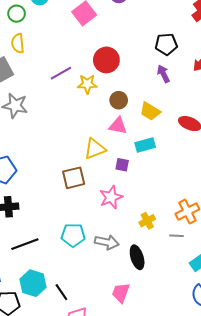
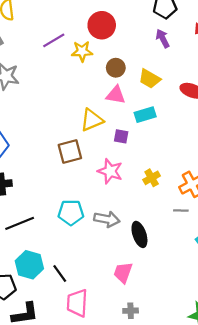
pink star: (111, 197) -> (110, 171), turned -30
yellow cross: (147, 221) -> (152, 178), moved

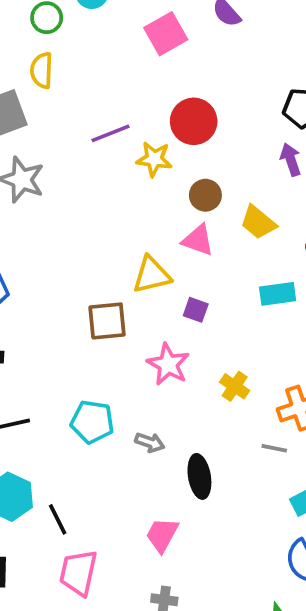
cyan rectangle: (145, 115) -> (278, 294), moved
yellow cross: (152, 178) -> (235, 386), turned -35
gray arrow: (107, 219) -> (150, 442), size x0.7

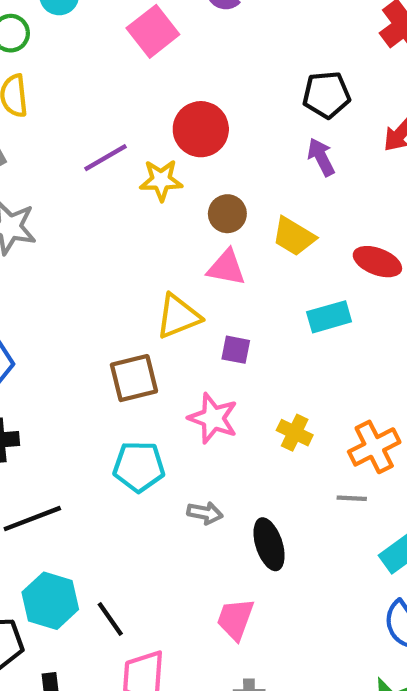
cyan pentagon: (92, 422) -> (139, 467), moved

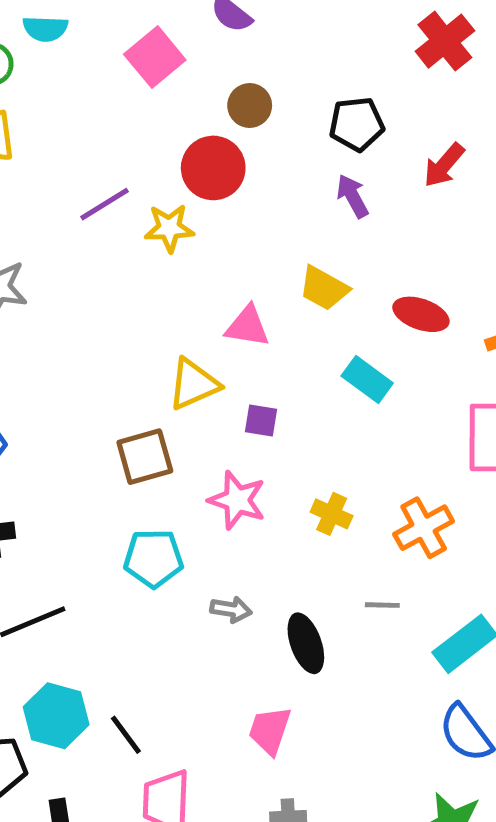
brown circle: (227, 214) -> (250, 106), moved
cyan rectangle: (329, 317) -> (367, 379), turned 54
gray line: (352, 498) -> (382, 605), moved

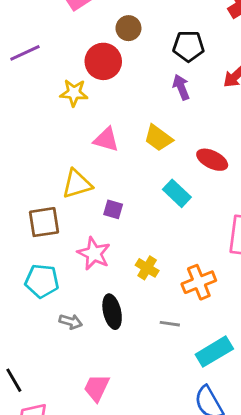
purple line: (104, 204) -> (25, 53), moved
pink triangle: (247, 326) -> (106, 140), moved
gray arrow: (231, 609) -> (71, 322), moved
black ellipse: (306, 643) -> (112, 312), moved

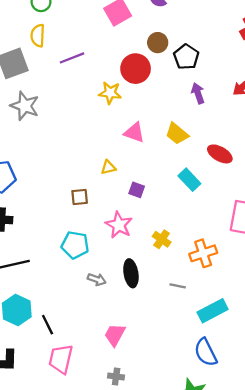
black pentagon: (188, 46) -> (186, 57), moved, turned 30
yellow triangle: (77, 184) -> (108, 167), size x0.6
brown square: (44, 222) -> (80, 197), size x0.7

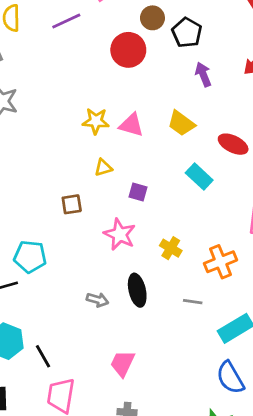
purple line: (72, 58) -> (66, 21), moved
yellow star: (110, 93) -> (96, 121), moved
cyan pentagon: (75, 245) -> (30, 257), moved

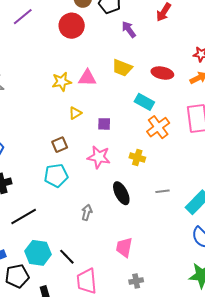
cyan pentagon: (30, 257) -> (56, 175), moved
orange cross: (220, 262) -> (158, 127), moved
gray arrow: (97, 300) -> (87, 212), moved, turned -77

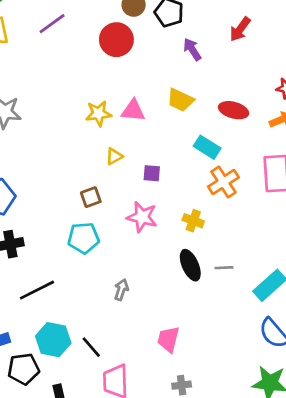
black ellipse: (121, 193) -> (190, 265), moved

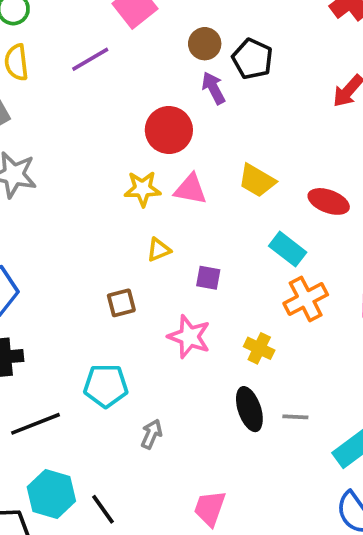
red circle: (116, 40) -> (169, 130), moved
purple arrow: (192, 49) -> (214, 88), moved
cyan pentagon: (84, 238) -> (106, 386), moved

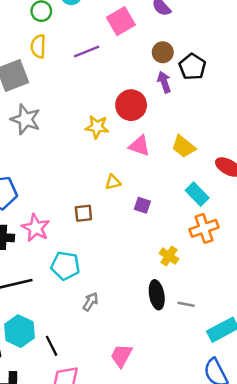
yellow star: (143, 189) -> (97, 127), moved
pink star: (189, 337) -> (36, 228), moved

